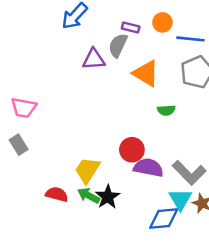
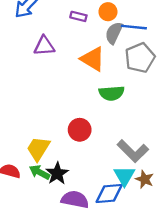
gray semicircle: (118, 45) -> (114, 33), moved
green semicircle: (166, 110) -> (112, 93), size x1.5
purple semicircle: (148, 168) -> (75, 199), moved

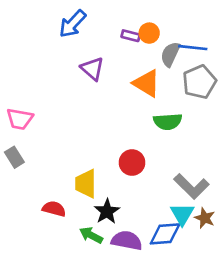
orange circle: (108, 12) -> (149, 33), moved
purple triangle: (44, 46) -> (92, 69), turned 45
yellow trapezoid: (38, 149) -> (86, 184), turned -32
green arrow: (39, 172) -> (91, 235), moved

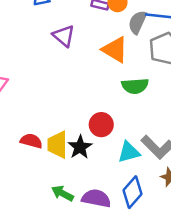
red semicircle: (54, 209) -> (31, 141), moved
black star: (107, 211) -> (80, 147), moved
cyan triangle: (182, 214) -> (129, 152), moved, turned 45
blue diamond: (165, 234) -> (132, 192), turned -44

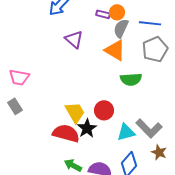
gray semicircle: (137, 22) -> (121, 28), moved
red semicircle: (31, 141) -> (66, 133), moved, size x1.5
yellow trapezoid: (58, 145) -> (75, 112), moved, turned 150

